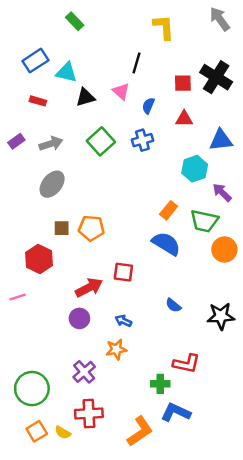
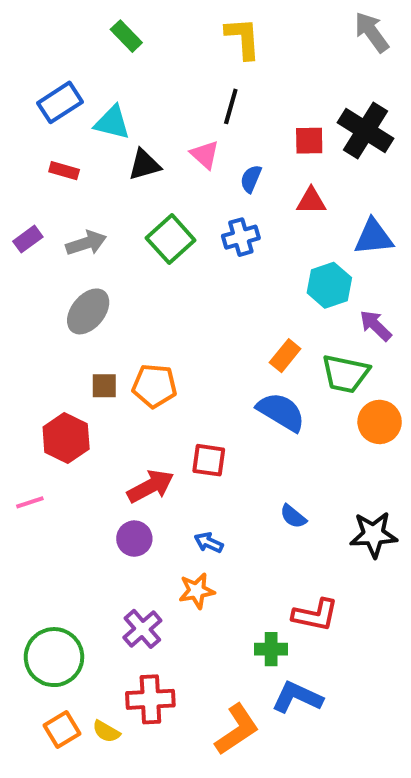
yellow L-shape: (164, 27) -> (243, 38), moved

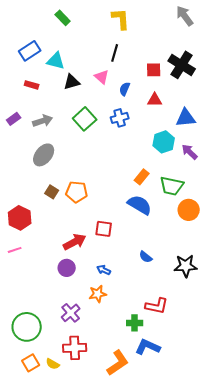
purple arrow: (376, 325) -> (190, 152), moved
brown square: (104, 386) -> (52, 192), turned 32
red hexagon: (66, 438) -> (20, 218), moved

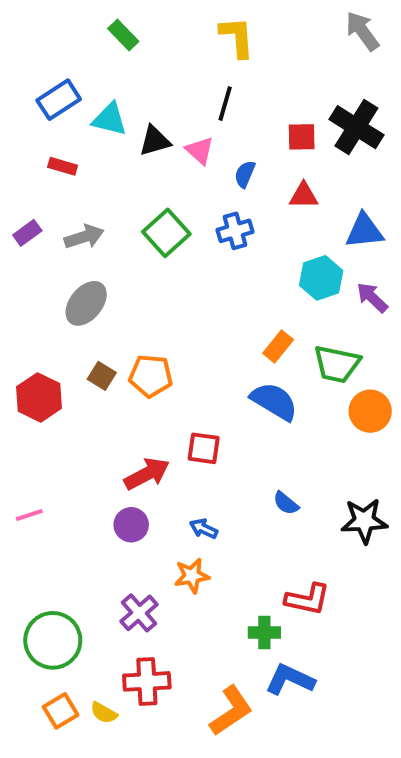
black triangle: (72, 82) -> (155, 141), moved
red hexagon: (20, 218) -> (39, 397), moved
pink line: (15, 250) -> (29, 515), moved

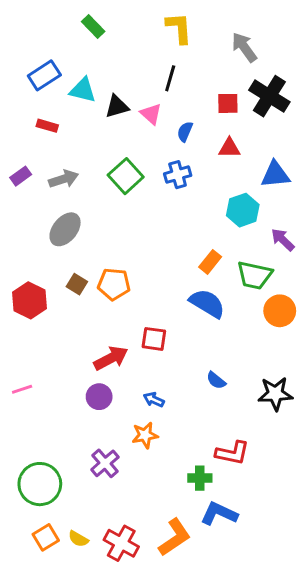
gray arrow: (362, 31) -> (244, 47), moved
purple arrow: (372, 298) -> (283, 240), moved
red cross: (147, 681) -> (121, 543), moved, turned 32

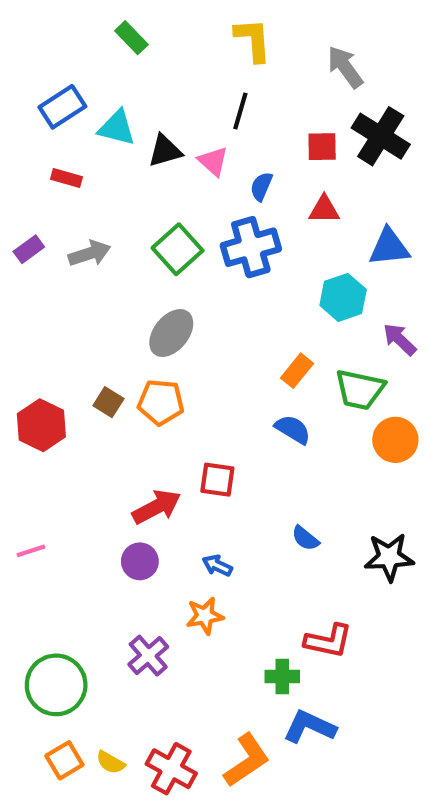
blue cross: (178, 175) -> (251, 247), size x1.5
gray ellipse: (65, 229) -> (171, 333), moved
blue semicircle: (207, 303) -> (293, 429), size x0.7

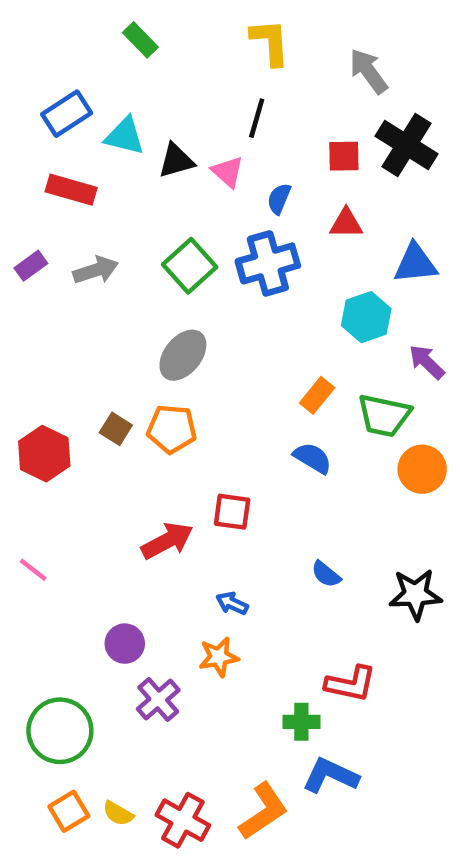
red rectangle: (67, 178) -> (71, 190), size x1.5
pink line: (31, 551) -> (33, 570), moved, turned 56
purple circle: (140, 561) -> (125, 644), moved

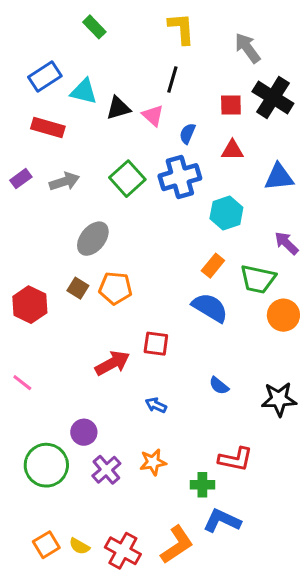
cyan hexagon: (366, 317) -> (226, 213), moved
gray ellipse: (183, 355) -> (93, 239), moved
blue semicircle: (313, 458) -> (210, 308), size x1.4
orange star: (219, 657) -> (153, 462), moved
green circle: (60, 731) -> (46, 465), moved

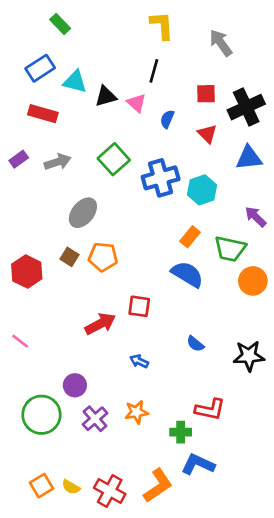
green rectangle: (94, 27) -> (60, 24), moved
black cross: (273, 98) -> (246, 107), moved, turned 33
red triangle: (232, 150) -> (207, 134), turned 45
blue cross: (180, 177) -> (161, 178), moved

